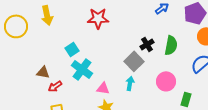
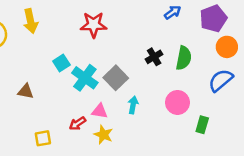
gray square: (134, 61) -> (116, 78), moved
cyan cross: (82, 69) -> (85, 78), moved
red arrow: (55, 86) -> (77, 123), moved

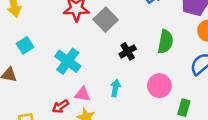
black cross: (154, 57) -> (128, 51), moved
cyan square: (61, 63) -> (25, 45), moved
gray square: (116, 78) -> (106, 20), moved

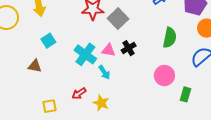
black cross: (128, 51) -> (129, 48), moved
cyan arrow: (115, 88) -> (104, 72), moved, turned 136
pink triangle: (82, 94) -> (109, 50), moved

